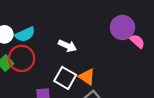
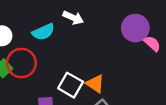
cyan semicircle: (25, 34) -> (43, 32), moved
white arrow: (67, 46) -> (73, 18), moved

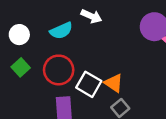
red circle: (21, 63) -> (59, 70), moved

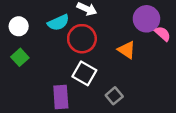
red circle: (59, 70) -> (82, 39), moved
orange triangle: (114, 83) -> (127, 50), moved

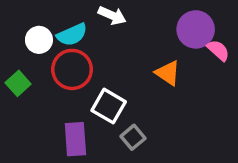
white circle: (19, 26) -> (39, 40), moved
red circle: (82, 39) -> (72, 69), moved
gray square: (114, 96) -> (133, 137), moved

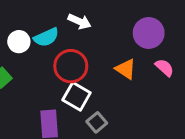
pink semicircle: (218, 50) -> (164, 68), moved
red circle: (72, 69) -> (71, 66), moved

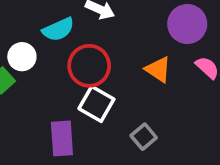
white circle: (19, 42) -> (22, 57), moved
gray square: (97, 122) -> (144, 137), moved

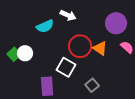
white circle: (22, 57) -> (25, 53), moved
red circle: (89, 66) -> (80, 46), moved

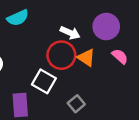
white arrow: (68, 15) -> (70, 33), moved
cyan semicircle: (45, 26) -> (18, 18), moved

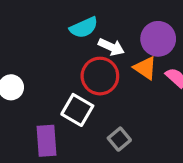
cyan semicircle: (18, 18) -> (84, 27), moved
orange triangle: (86, 58) -> (145, 68), moved

